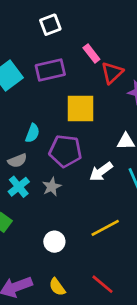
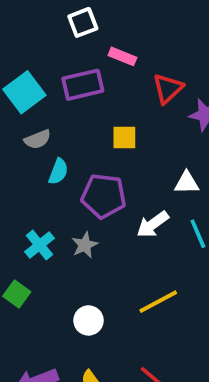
pink rectangle: (91, 54) -> (122, 56), moved, turned -30
yellow square: (80, 108) -> (124, 138), size x0.6
gray semicircle: (17, 161) -> (38, 139), moved

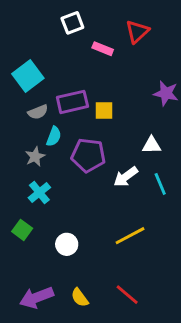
purple rectangle: (83, 85) -> (72, 102), moved
red triangle: (168, 88) -> (137, 31), moved
gray star: (85, 245) -> (35, 157), moved
white circle: (89, 320) -> (67, 244), moved

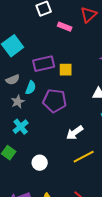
gray semicircle: (38, 112) -> (13, 80), moved
white arrow: (126, 177) -> (75, 133), moved

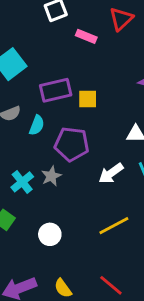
gray star: (18, 102) -> (51, 176), moved
white arrow: (75, 133) -> (111, 173), moved

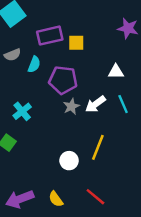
gray star: (51, 176) -> (71, 106), moved
yellow line: (114, 226) -> (98, 147), turned -40
white circle: (50, 234) -> (69, 161), moved

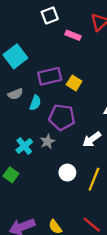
yellow square: (76, 43) -> (74, 83), turned 32
gray star: (71, 106) -> (47, 142), moved
white circle: (69, 161) -> (67, 173), moved

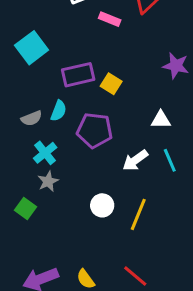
gray semicircle: (15, 94) -> (32, 118), moved
gray star: (47, 142) -> (48, 181), moved
cyan cross: (24, 146) -> (45, 153), moved

